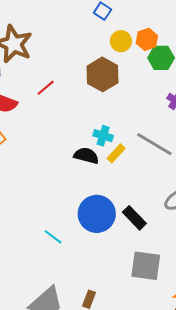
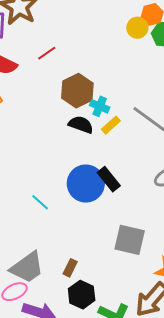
yellow circle: (121, 41) -> (137, 28), moved
brown hexagon: (102, 74) -> (77, 91), moved
black rectangle: (134, 218) -> (109, 179), moved

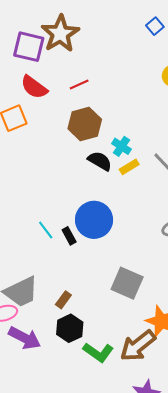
brown hexagon: (77, 91) -> (85, 124), moved
black rectangle: (109, 179) -> (69, 236), moved, size x0.7

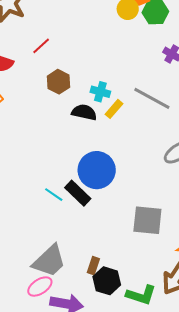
brown hexagon: (85, 124) -> (58, 82), size x0.7
black rectangle: (69, 236) -> (78, 193), size x1.5
brown rectangle: (63, 300) -> (93, 266), moved

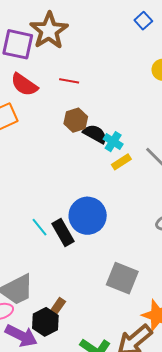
red line: (41, 46) -> (69, 81), turned 36
black semicircle: (84, 112) -> (95, 134), moved
black hexagon: (107, 281) -> (45, 322), moved

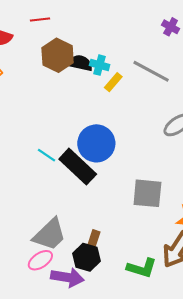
brown hexagon: (76, 120) -> (58, 55), size x1.4
cyan line: (40, 227) -> (47, 155), moved
black rectangle: (63, 232) -> (78, 167), size x1.4

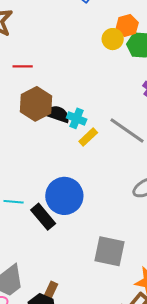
cyan line: (47, 155) -> (14, 202), turned -36
black rectangle: (78, 167) -> (43, 217), size x0.7

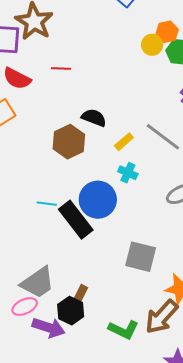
brown hexagon: (36, 104) -> (69, 142), moved
cyan cross: (77, 118) -> (128, 173), moved
black rectangle: (43, 217) -> (76, 220), size x1.4

